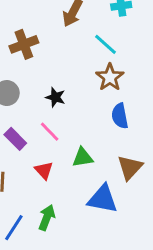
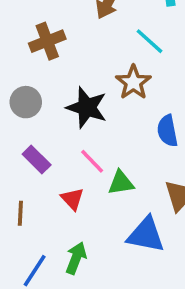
brown star: (110, 77) -> (133, 82), moved
black star: (55, 97) -> (87, 107), size x1.6
pink line: (50, 132) -> (92, 161), moved

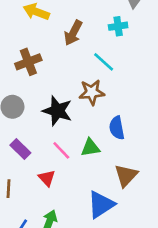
brown star: (133, 82) -> (92, 92), turned 30
green triangle: (121, 183) -> (90, 148), moved
blue triangle: (146, 235) -> (101, 204), turned -44

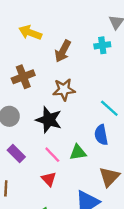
cyan line: (104, 62) -> (109, 108), moved
brown star: (92, 92) -> (64, 90), moved
red triangle: (47, 178) -> (49, 179), moved

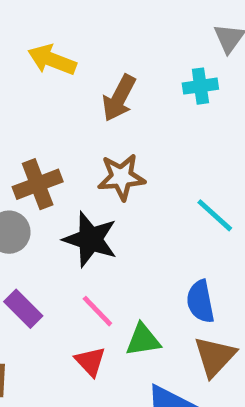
brown cross: (23, 77) -> (38, 184), moved
blue semicircle: (101, 135) -> (200, 302), moved
green triangle: (78, 152) -> (143, 340), moved

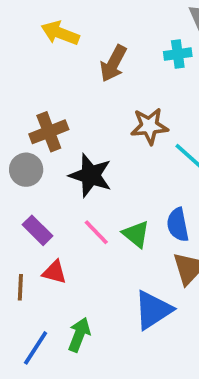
brown star: (121, 177) -> (149, 126), moved
green triangle: (143, 340) -> (136, 234), moved, turned 48
red triangle: (90, 361) -> (55, 272), moved, turned -32

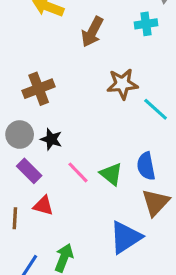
gray circle: (26, 170) -> (20, 135), moved
black star: (91, 175) -> (51, 139), moved, size x0.6

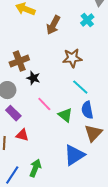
cyan cross: (146, 24) -> (87, 20), turned -32
cyan line: (156, 109) -> (80, 87), moved
black star: (51, 139) -> (33, 78), moved
pink line: (78, 172) -> (44, 104), moved

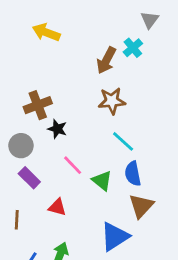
brown arrow: (53, 25) -> (106, 60), moved
red triangle: (22, 135) -> (57, 207), moved

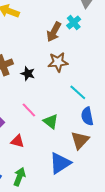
black star: (57, 129) -> (28, 74), moved
cyan line: (123, 141) -> (78, 92), moved
blue semicircle: (133, 174) -> (87, 116), moved

